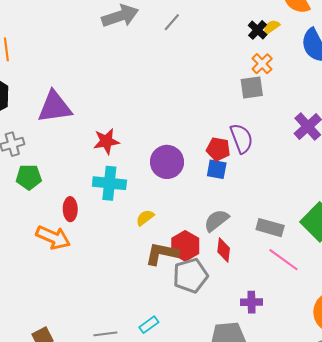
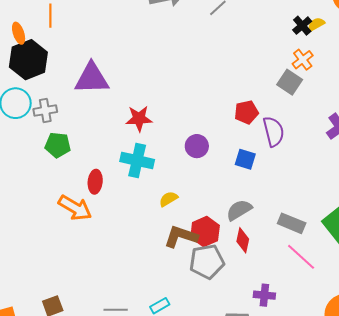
gray square: (252, 88) -> (290, 82), turned 35
red pentagon: (218, 149) -> (246, 112), moved, turned -30
purple circle: (167, 162) -> (197, 146), size x0.7

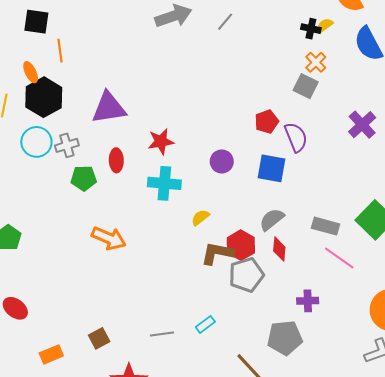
black cross: (302, 26) -> (311, 29), turned -30
blue square: (245, 159) -> (271, 168), size x1.4
red ellipse: (95, 182) -> (116, 160), moved

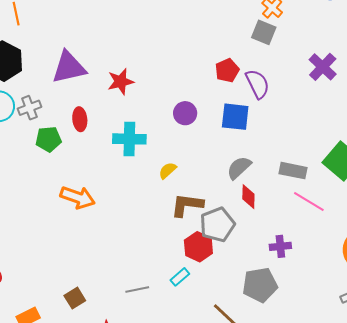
red star: (161, 142) -> (121, 82), moved
red hexagon: (241, 245) -> (198, 247), moved

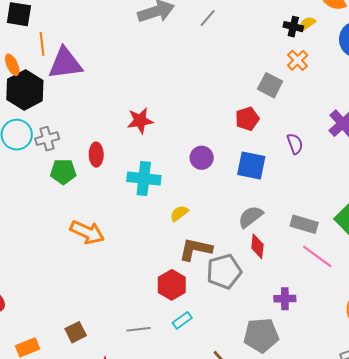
gray square: (264, 32) -> (270, 85), moved
purple triangle: (69, 67) -> (65, 63), moved
purple semicircle: (258, 84) -> (295, 144), moved, size x0.7
red hexagon: (198, 247) -> (172, 285), moved

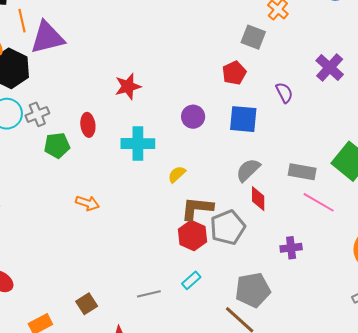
orange arrow: (87, 232) -> (87, 203), size x0.7
red hexagon: (172, 285) -> (192, 236), moved
gray pentagon: (261, 335) -> (253, 290), moved

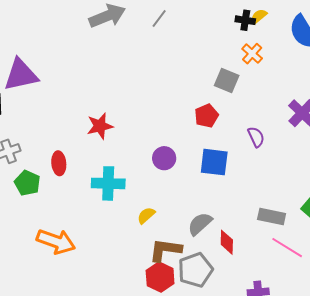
green pentagon: (57, 145) -> (27, 183), turned 30
gray semicircle: (248, 170) -> (200, 224), moved
orange arrow: (87, 203) -> (56, 241), size x1.6

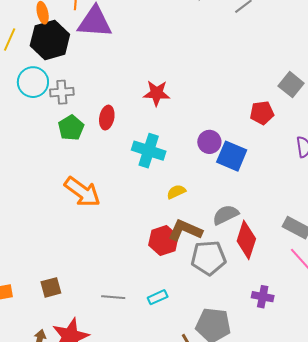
blue square: (214, 162) -> (232, 156), moved
red diamond: (227, 242) -> (246, 240), size x1.5
red hexagon: (160, 277) -> (163, 240), moved

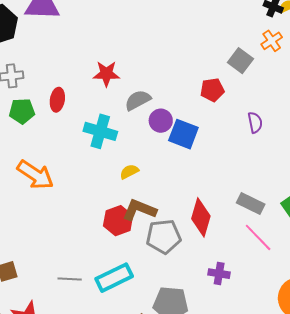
green pentagon: (71, 128) -> (22, 111), turned 30
gray semicircle: (226, 215) -> (138, 100), moved
cyan rectangle: (158, 297) -> (114, 278), size x1.8

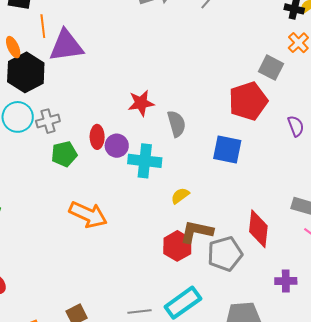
red pentagon: (212, 90) -> (248, 101), size x1.6
gray semicircle: (138, 100) -> (176, 124), turned 112
purple circle: (161, 121) -> (117, 146), moved

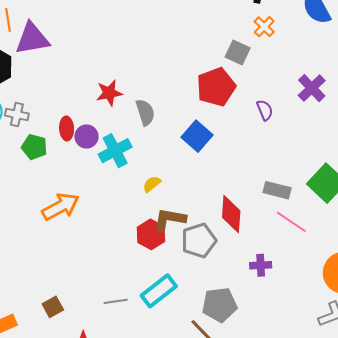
gray cross: (48, 121) -> (17, 115), turned 30
blue square: (227, 150) -> (197, 136), turned 32
green pentagon: (64, 154) -> (34, 147), turned 30
cyan cross: (145, 161) -> (115, 151), turned -32
orange arrow: (88, 215) -> (61, 207), turned -51

